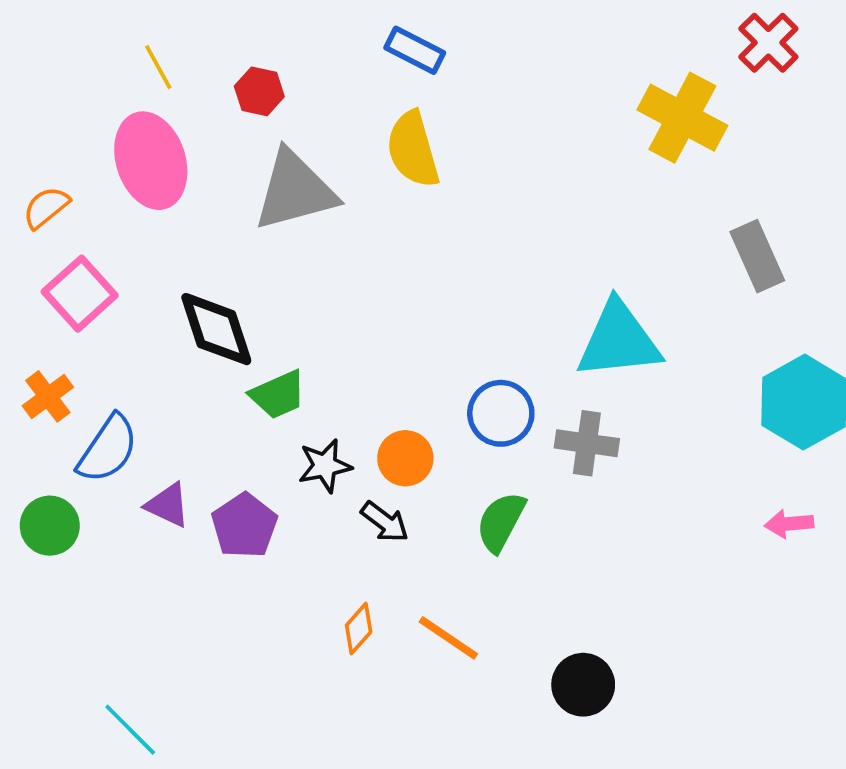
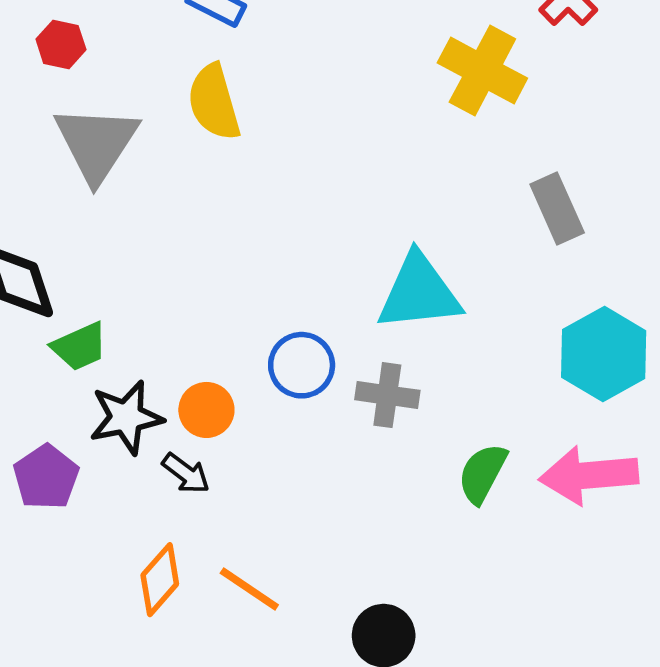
gray triangle: (295, 191) -> (96, 143), turned -42
black star: (325, 466) -> (126, 417), size x1.4
green semicircle: (501, 522) -> (482, 473), moved
pink arrow: (789, 524) -> (589, 475), size x2.0
orange diamond: (359, 629) -> (160, 580), size x1.4

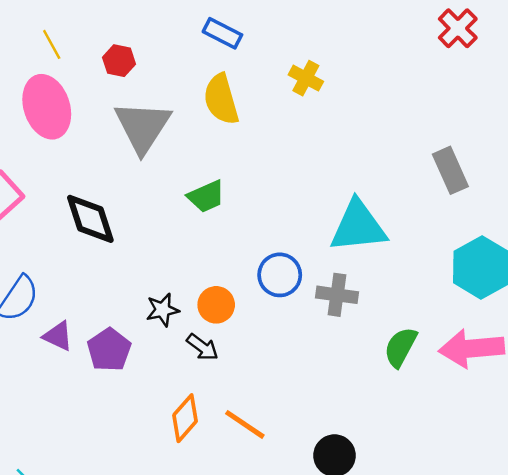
yellow cross: (482, 71) -> (306, 78), moved, size x0.6
green trapezoid: (80, 347) -> (206, 196), moved
black star: (126, 417) -> (163, 310), size x0.7

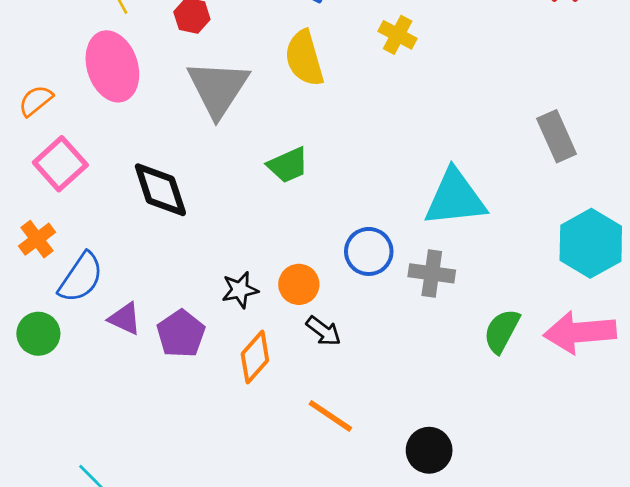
black arrow: (202, 347) -> (324, 331), moved
orange diamond: (185, 418) -> (255, 357), moved

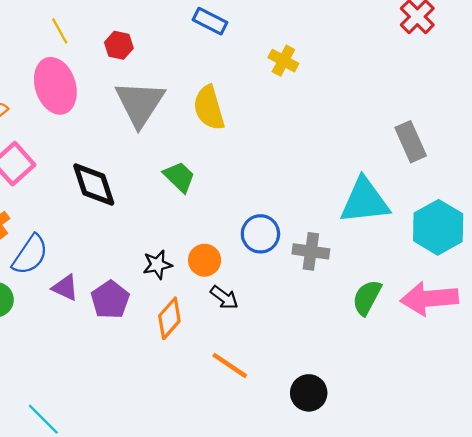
yellow semicircle: (304, 58) -> (209, 108), moved
green trapezoid: (288, 165) -> (179, 177), moved, turned -112
cyan triangle: (455, 198) -> (365, 201), moved

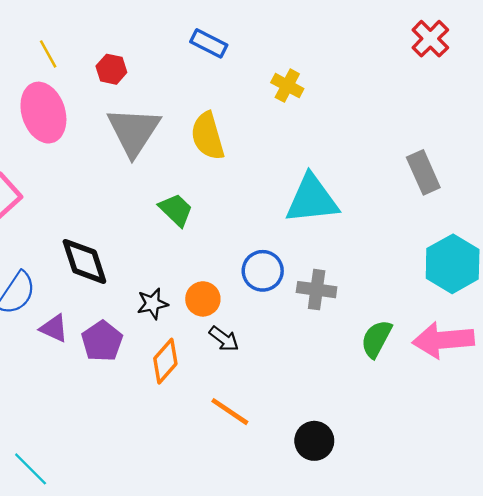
black diamond: (94, 185) -> (84, 261), moved
cyan triangle: (365, 201) -> (312, 199), moved

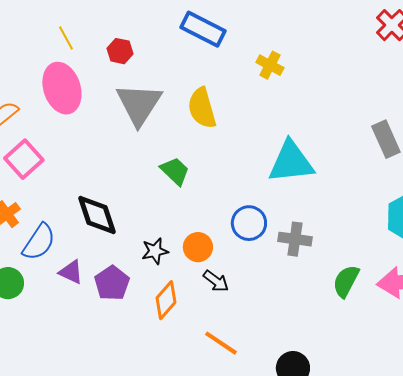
blue rectangle: (209, 43) -> (203, 29), size x1.4

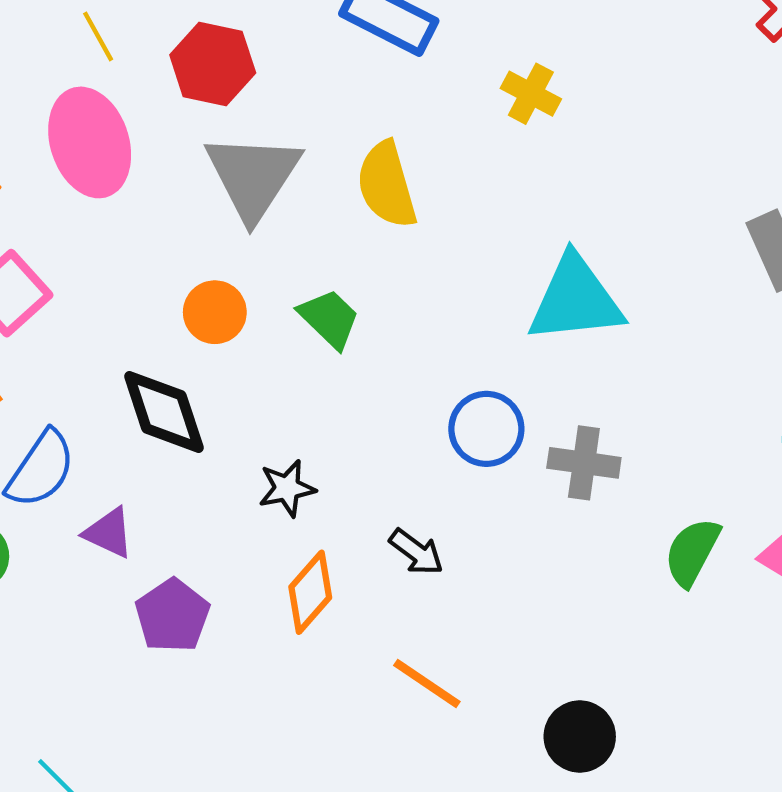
red hexagon: (120, 51) -> (213, 64), size x1.5
orange circle: (198, 247) -> (215, 312), moved
purple pentagon: (112, 283) -> (172, 616), moved

